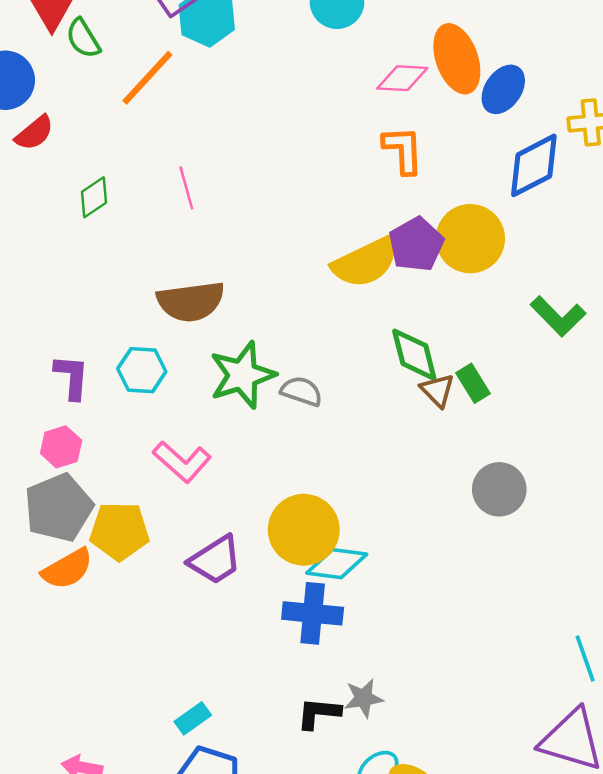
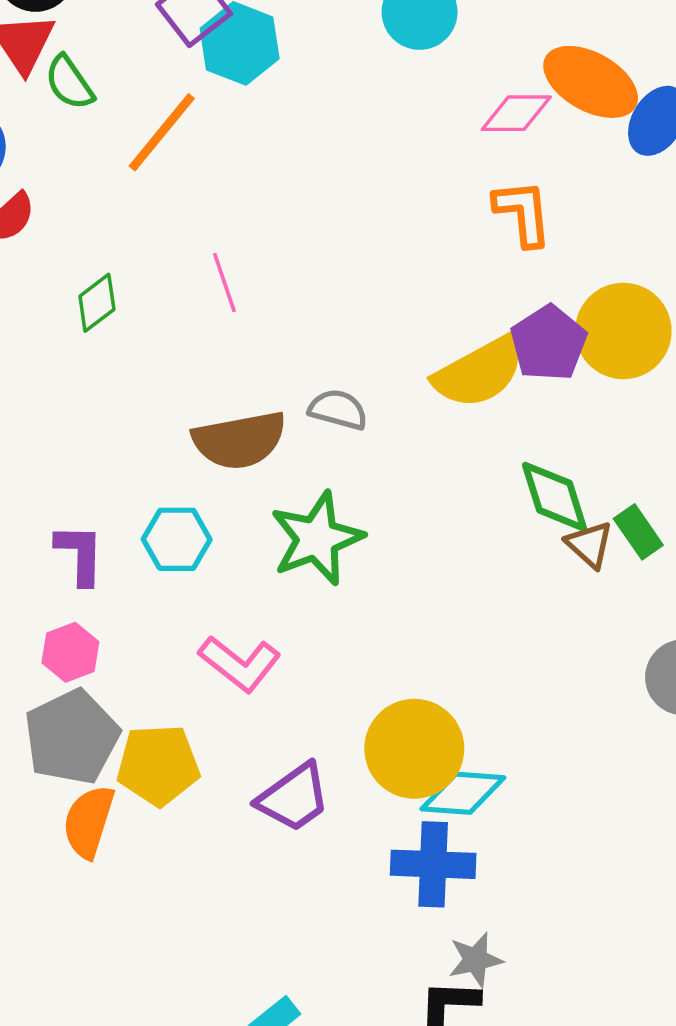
orange ellipse: (457, 59) -> (591, 82), turned -38
gray semicircle: (301, 391) -> (338, 410), moved
orange semicircle: (67, 569) -> (89, 822), turned 140
gray star: (364, 698) -> (475, 960), moved

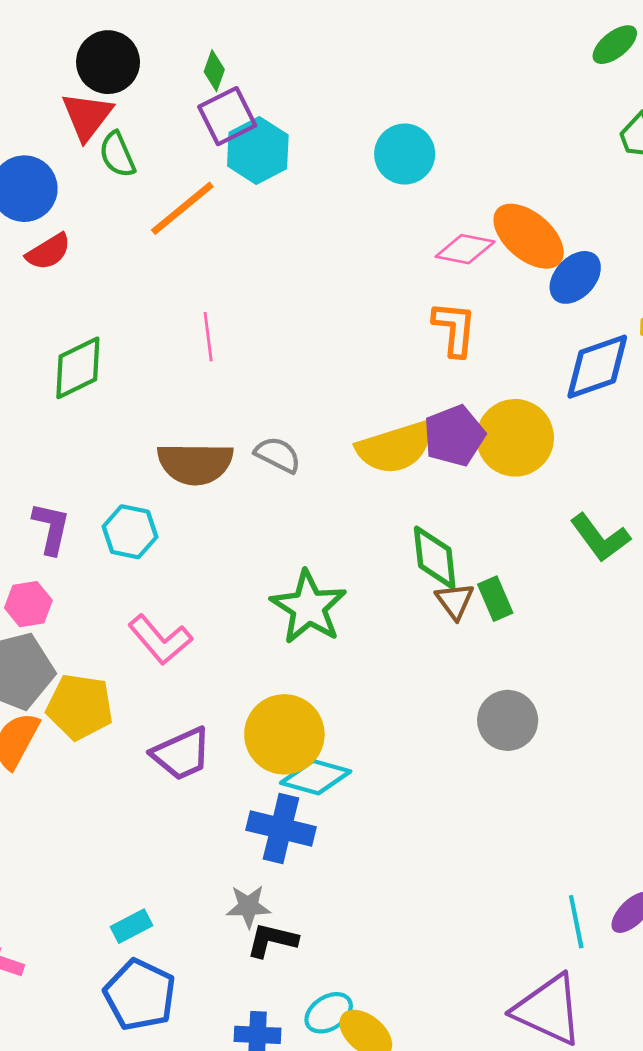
green diamond: (97, 303) -> (78, 368), moved, size x1.4
green star: (317, 538) -> (309, 607), moved, turned -30
gray star: (475, 960) -> (248, 906), moved

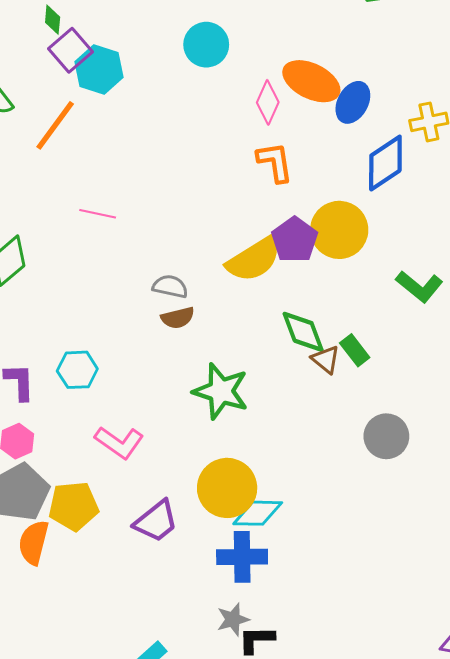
pink diamond: (465, 249) -> (268, 102), turned -63
pink line: (208, 337) -> (98, 214), turned -56
brown semicircle: (195, 463) -> (178, 318), moved, size x0.6

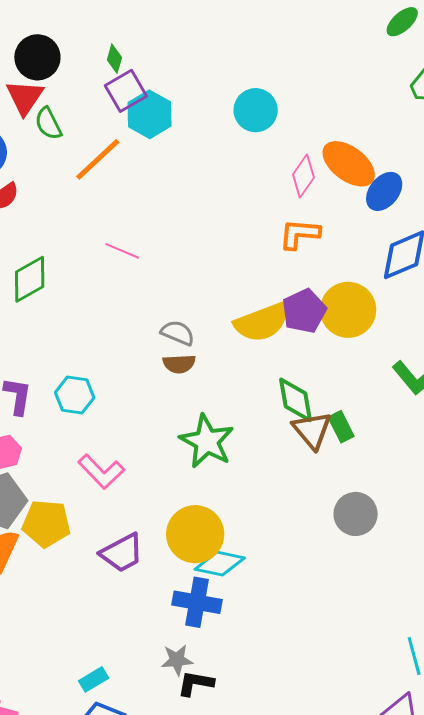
orange L-shape: (275, 162) -> (299, 234), turned -87
brown triangle: (326, 359) -> (312, 430), size x1.4

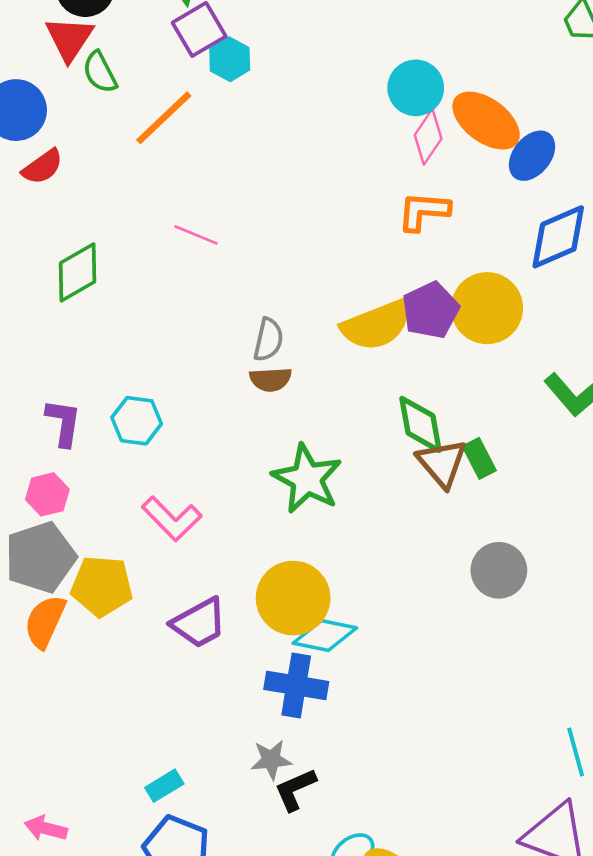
cyan circle: (256, 110) -> (416, 88), moved
cyan hexagon: (149, 114) -> (230, 59), size x0.7
gray semicircle: (178, 333) -> (268, 340), turned 80
black L-shape: (196, 683) -> (295, 789), turned -33

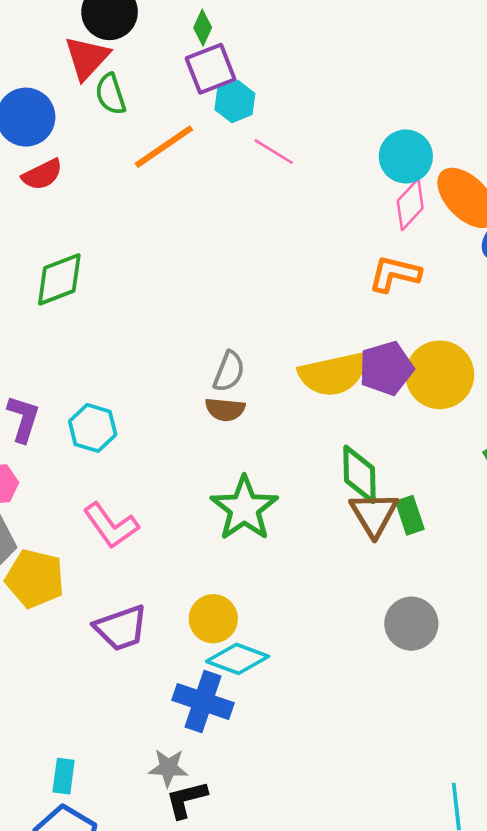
pink line: (196, 235) -> (274, 152), moved
yellow circle: (293, 598) -> (213, 619), size x0.7
cyan rectangle: (164, 786) -> (64, 776), turned -60

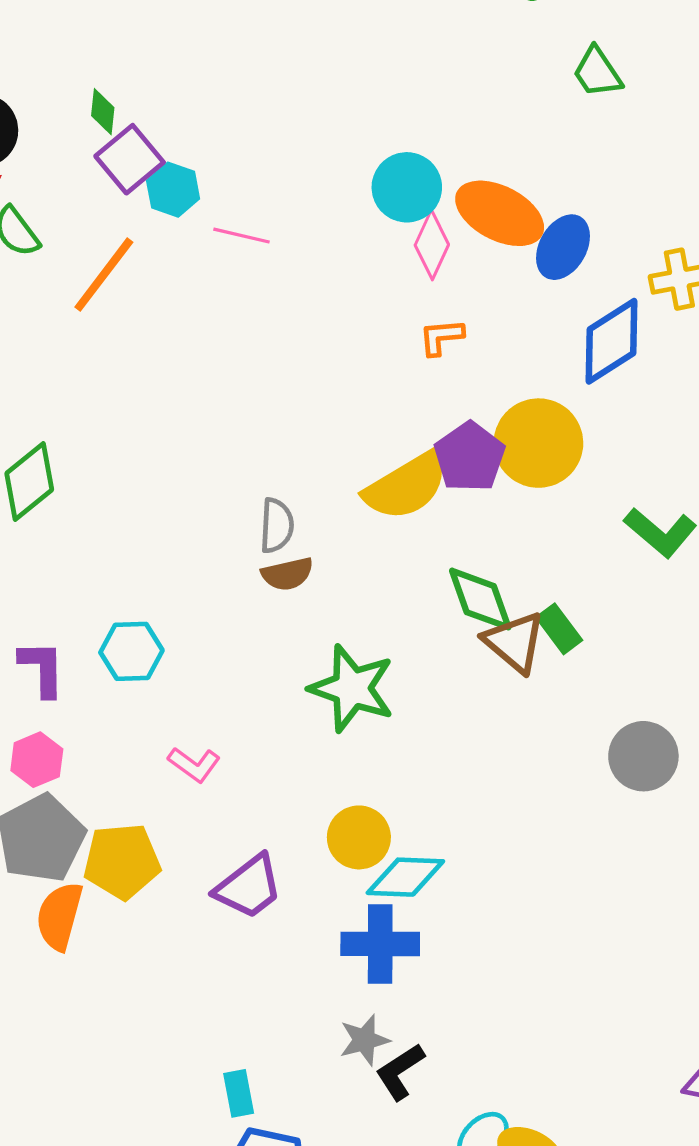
orange L-shape: (395, 274) -> (441, 337), size x0.7
pink L-shape: (111, 526) -> (194, 764), size x0.7
gray circle: (411, 624) -> (643, 756), moved

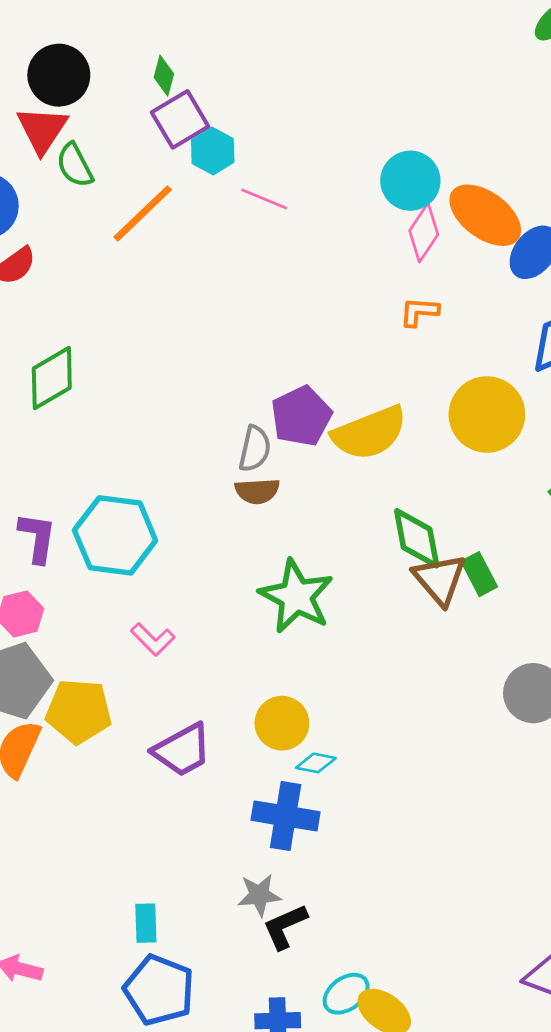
purple pentagon: (470, 457) -> (301, 416), moved
cyan hexagon: (131, 651) -> (115, 535), size x1.5
cyan diamond: (405, 877) -> (316, 763), size x0.6

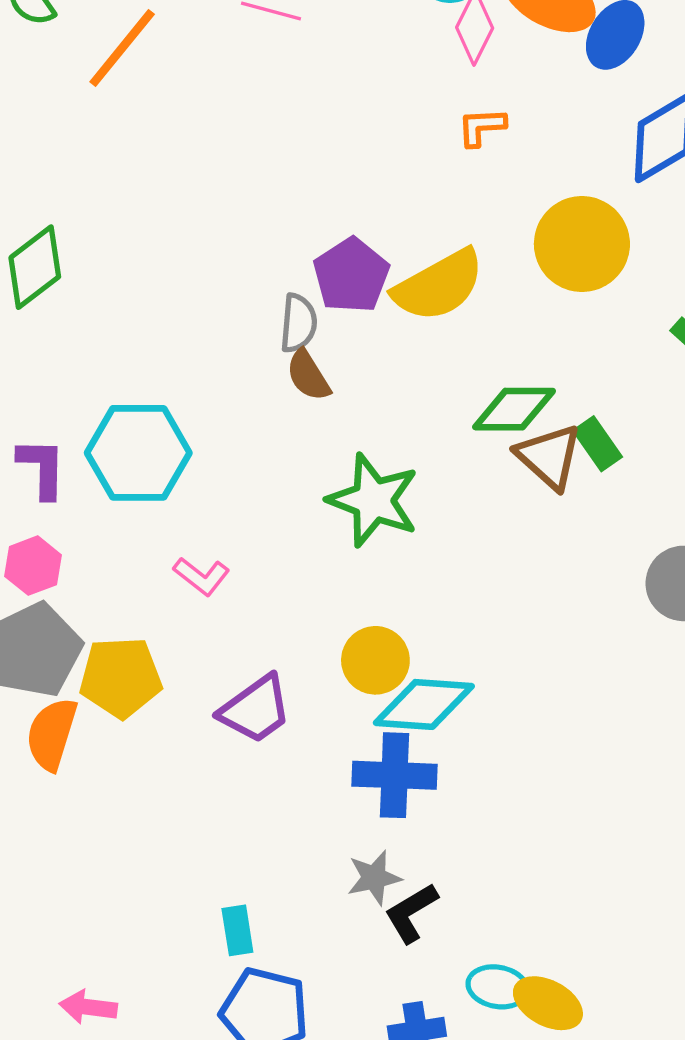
brown semicircle: (257, 491) -> (308, 375), turned 69
green diamond: (417, 538) -> (514, 409), turned -72
cyan diamond: (316, 763) -> (424, 704), size x2.0
cyan ellipse: (346, 994) -> (498, 987), turned 54

